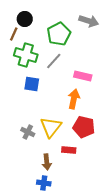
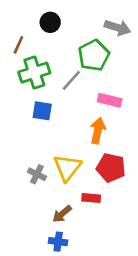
black circle: (25, 19) -> (50, 22), moved
green pentagon: (59, 34) -> (94, 55), moved
green cross: (26, 55) -> (34, 73), turned -35
brown arrow: (47, 162) -> (62, 214), turned 56

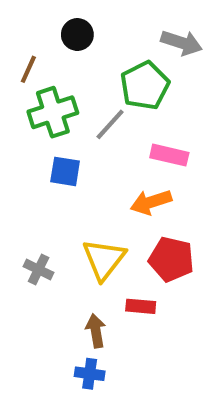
orange arrow: (98, 131) -> (151, 202), turned -120
gray cross: (37, 174) -> (39, 270), moved
brown arrow: (62, 214) -> (96, 331), turned 120

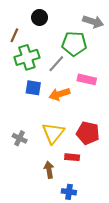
green pentagon: (145, 86) -> (74, 44), turned 30
orange arrow: (151, 202) -> (59, 94), moved
blue cross: (90, 374) -> (69, 192), moved

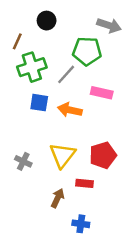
orange arrow: (59, 94) -> (70, 110), turned 30
red pentagon: (88, 133) -> (103, 155), turned -30
brown arrow: (49, 170) -> (58, 198), turned 35

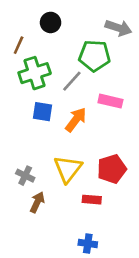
orange arrow: (70, 110) -> (76, 120), turned 115
brown arrow: (58, 198) -> (37, 202), moved

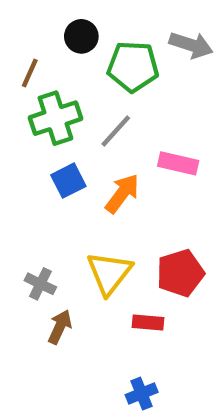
green pentagon: (94, 56) -> (133, 66), moved
blue square: (43, 112) -> (68, 181), turned -36
blue cross: (88, 244) -> (142, 394), turned -30

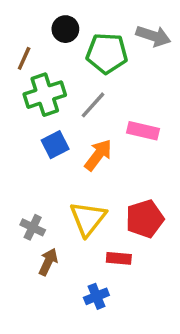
blue cross: (142, 394) -> (96, 296), moved

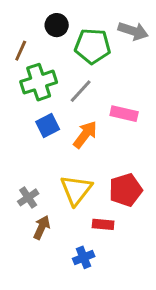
gray cross: (33, 227) -> (28, 197), turned 30

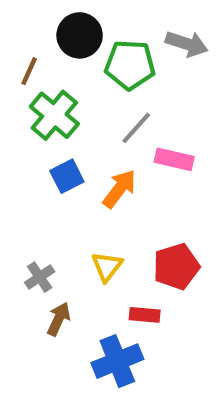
black circle: (57, 25) -> (80, 35), size x1.4
green cross: (39, 82) -> (54, 115), turned -32
gray line: (81, 91) -> (136, 128), moved
yellow triangle: (76, 190) -> (107, 267), size x0.7
blue cross: (84, 257) -> (117, 361), size x1.6

